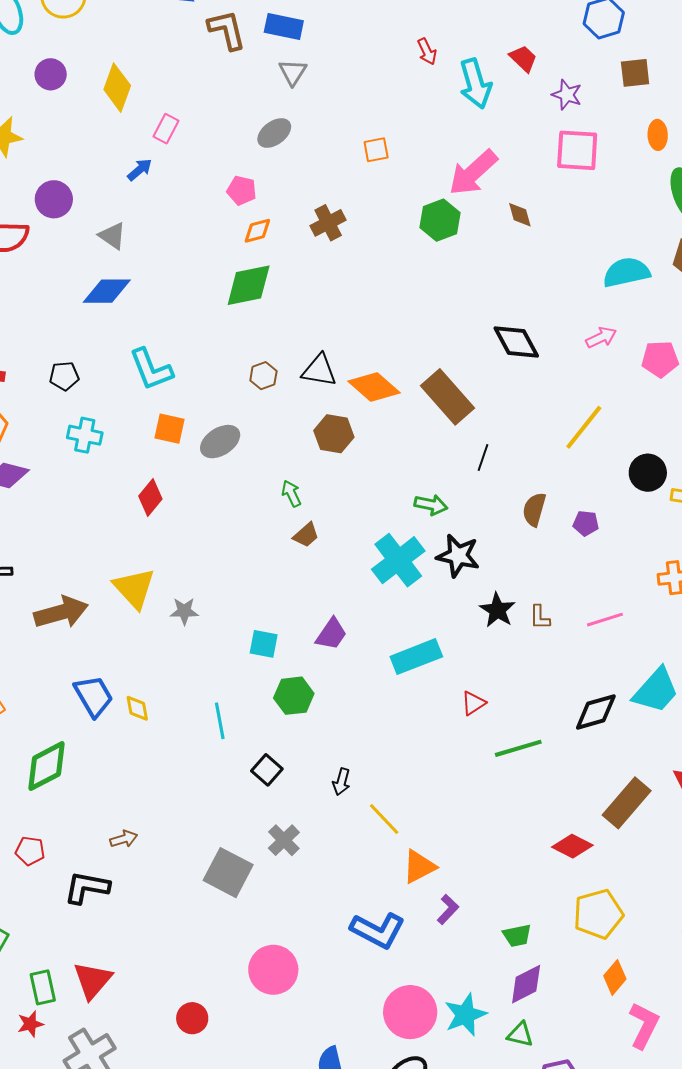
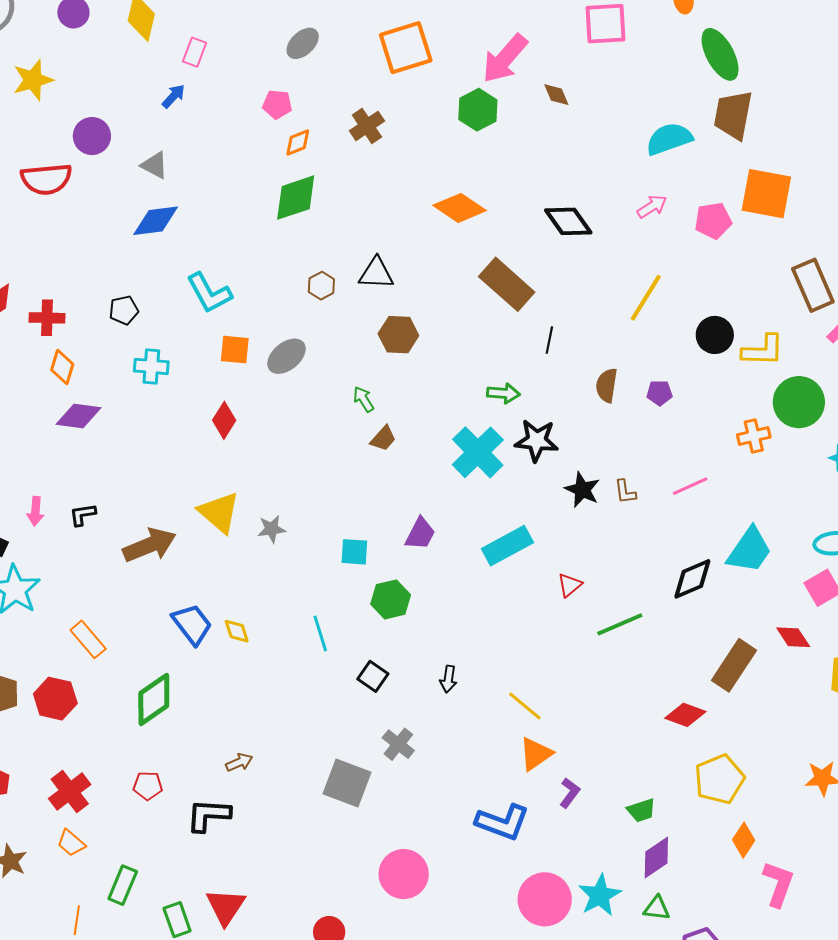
orange square: (376, 150) -> (406, 48), size x2.0
orange diamond: (374, 387) -> (460, 208), moved
yellow line: (384, 819) -> (525, 706), moved

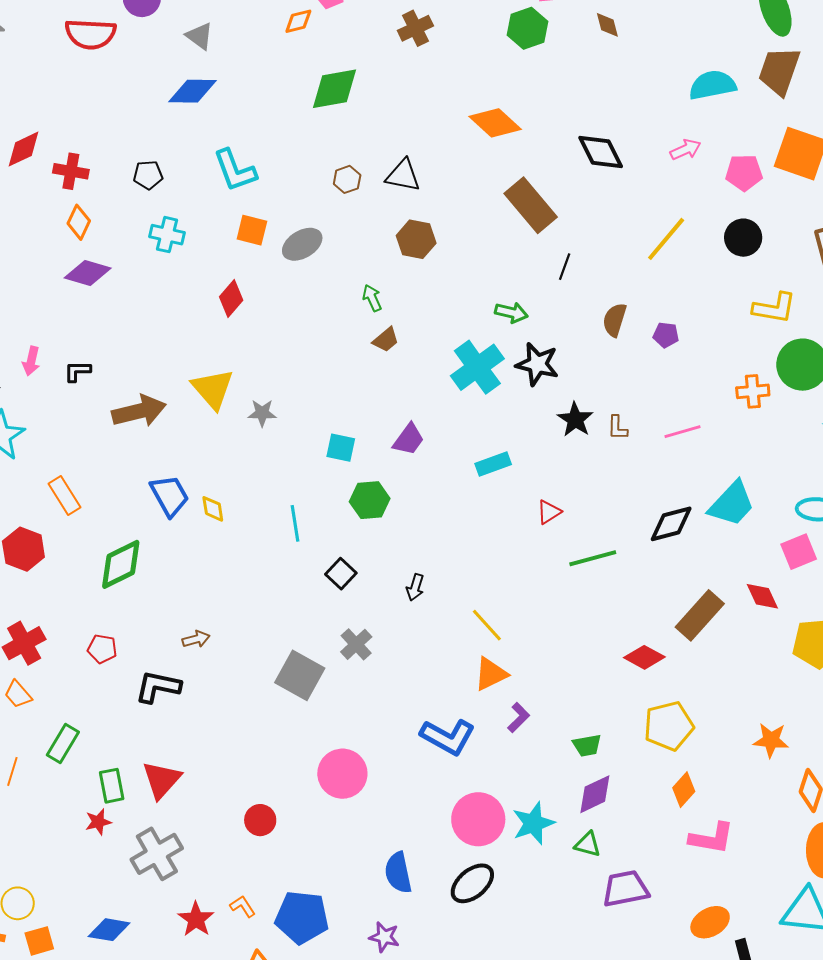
orange diamond: (298, 143) -> (298, 21), moved
black circle: (715, 335) -> (743, 238), moved
cyan rectangle: (507, 546) -> (493, 464), size x0.7
pink L-shape: (778, 884) -> (712, 838), turned 72

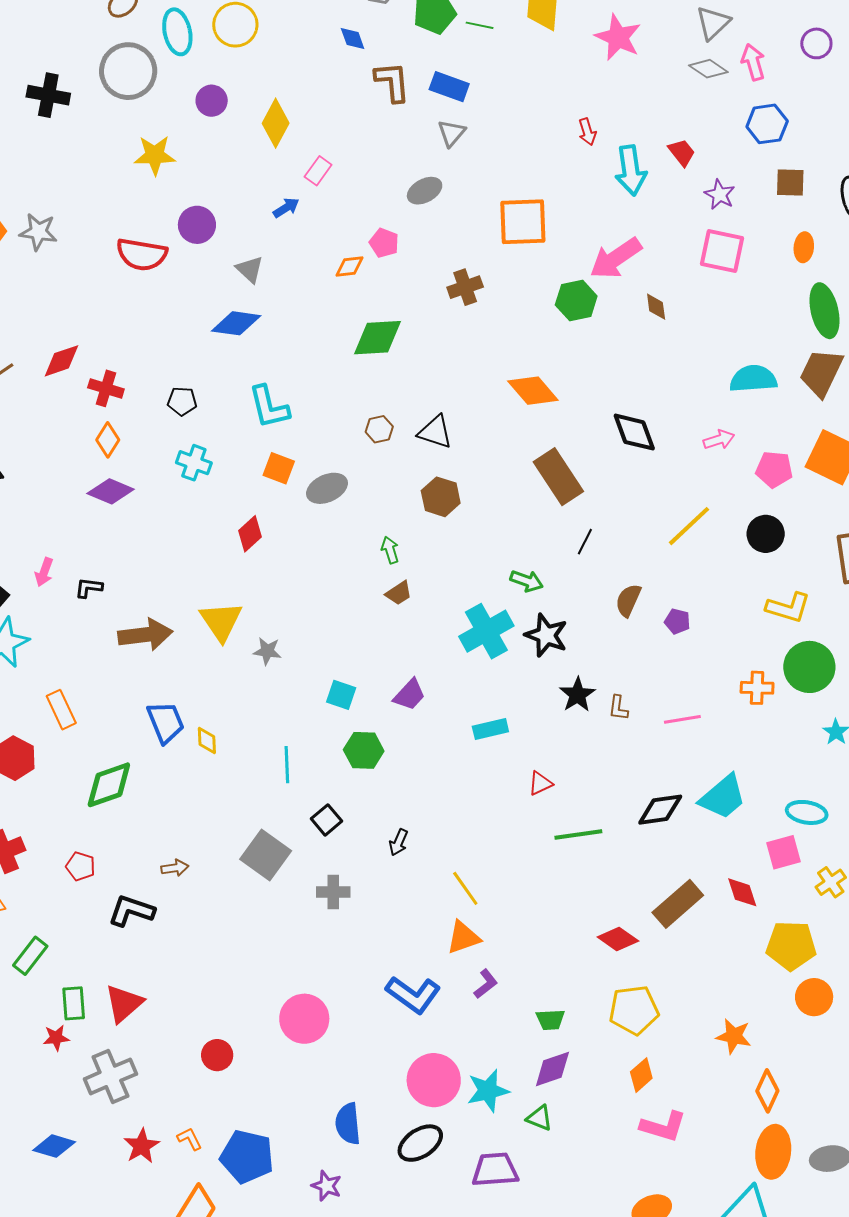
gray cross: (356, 644) -> (333, 892), turned 36
gray square: (300, 675) -> (266, 855), moved
purple trapezoid: (625, 889) -> (495, 1170), moved

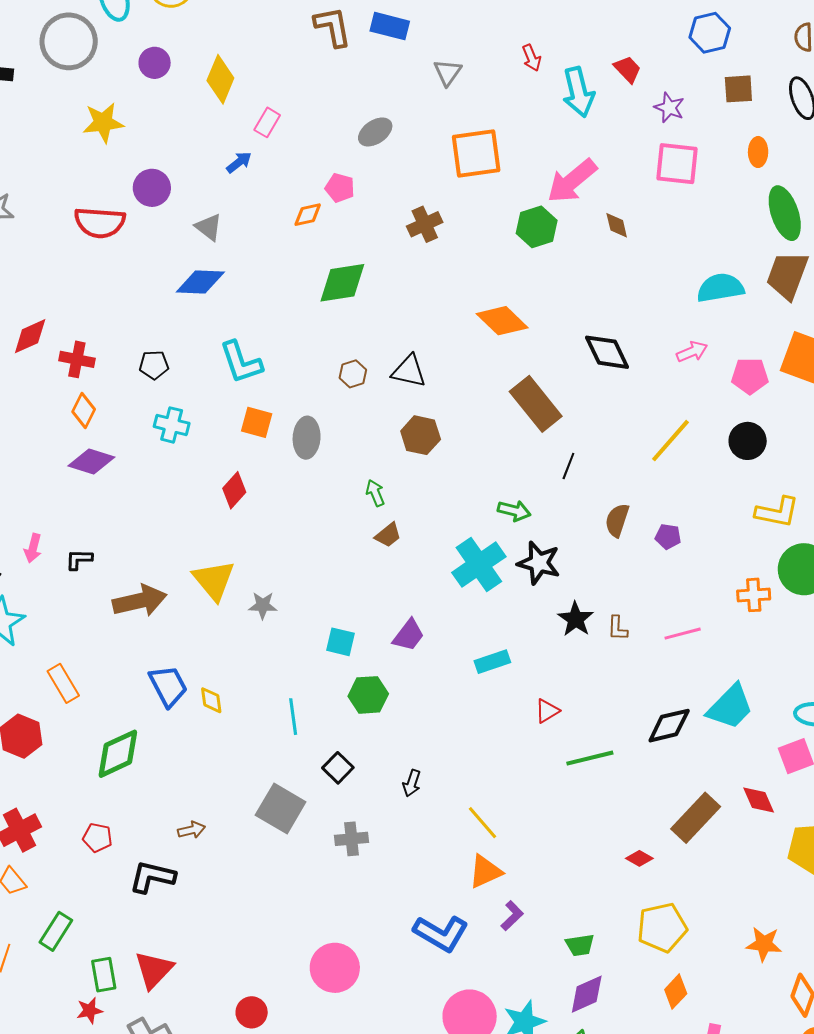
gray triangle: (452, 133) -> (447, 72), moved
gray ellipse: (327, 488) -> (307, 438), turned -57
red diamond: (618, 939) -> (639, 858), size x0.7

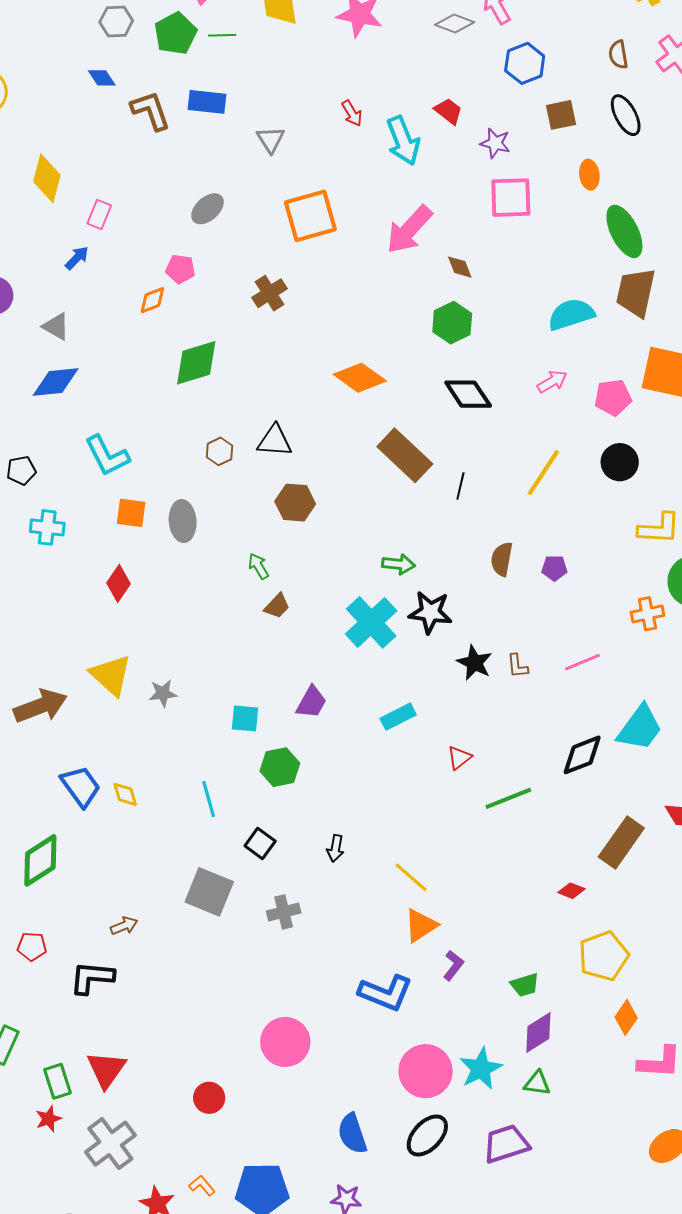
green hexagon: (537, 227) -> (452, 323), moved
black line: (568, 466) -> (460, 486), moved

